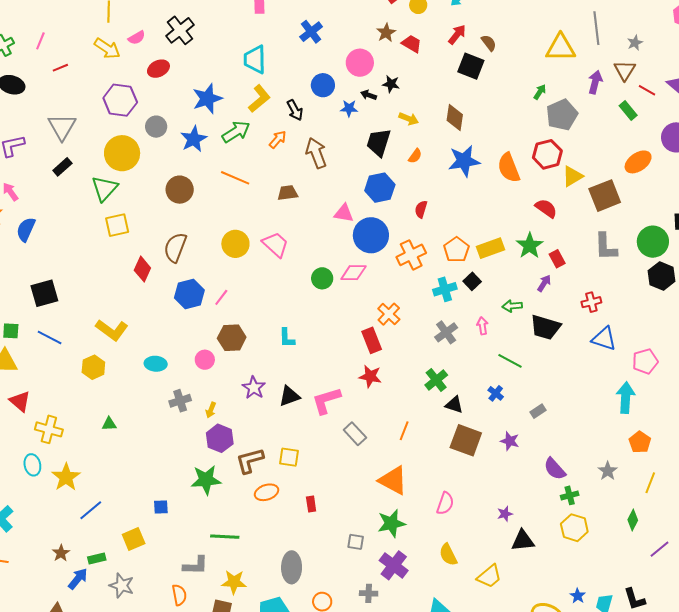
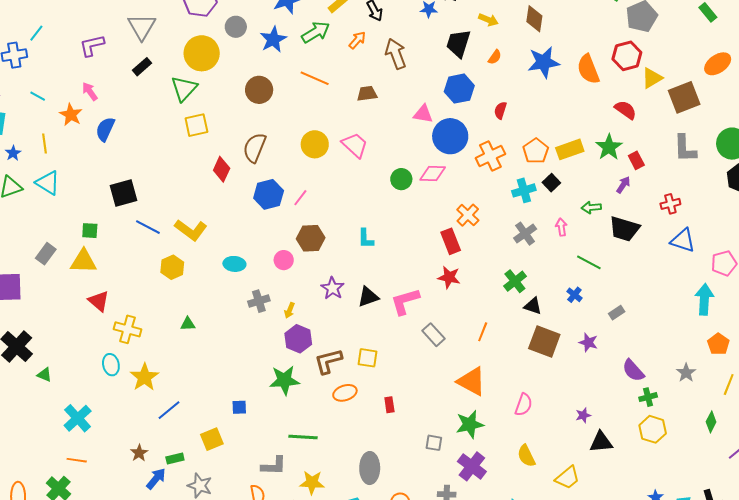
blue line: (50, 337) -> (148, 227), moved

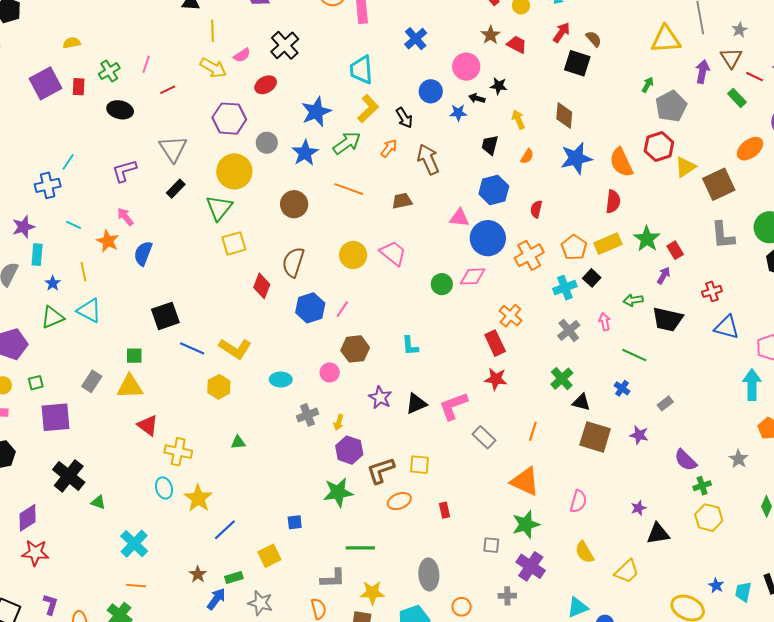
yellow arrow: (488, 20) -> (518, 119), turned -132
black trapezoid: (458, 43) -> (490, 145), size x0.7
red semicircle: (626, 110) -> (613, 202), moved, turned 65

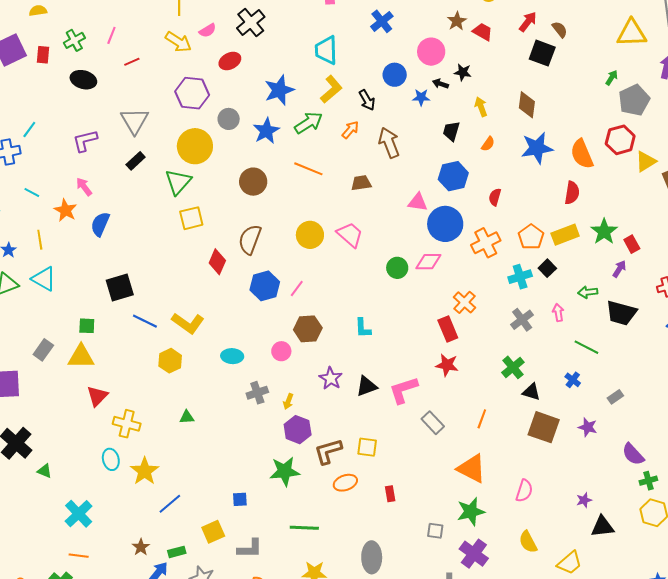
red triangle: (148, 425) -> (97, 396), turned 35
gray L-shape: (333, 578) -> (250, 549), moved

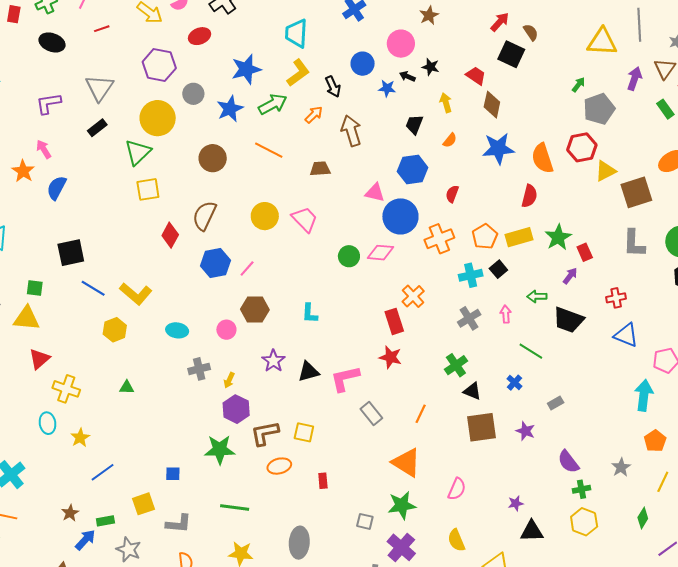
red trapezoid: (483, 32) -> (476, 76), moved
brown square: (544, 427) -> (482, 427), turned -32
yellow star: (145, 471) -> (80, 438), size x0.7

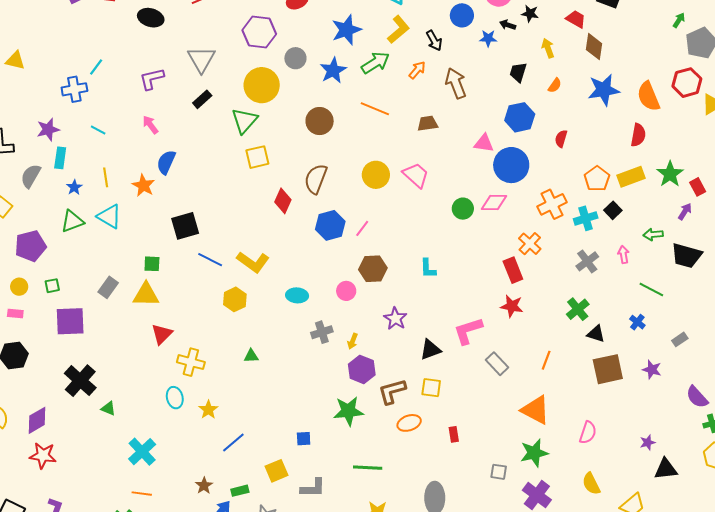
orange star: (23, 171) -> (143, 186), moved
orange cross: (439, 239) -> (552, 204), moved
black triangle: (308, 372) -> (430, 350), moved

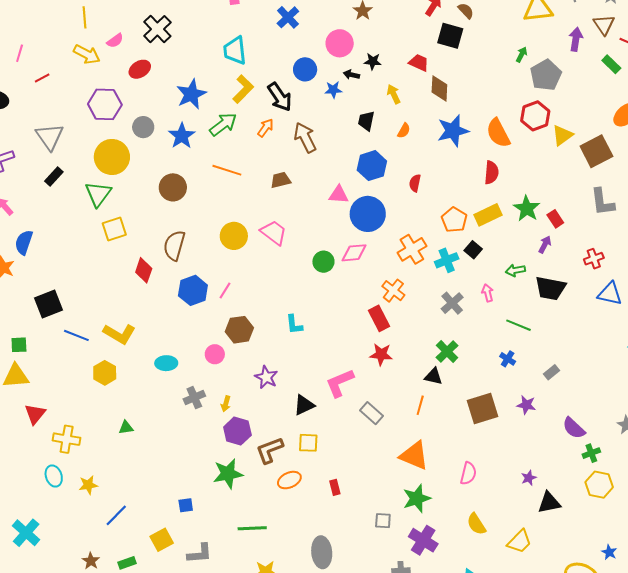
black arrow: (434, 41) -> (280, 97), size x1.4
black triangle: (596, 334) -> (433, 376), moved
yellow star: (208, 410) -> (88, 485), turned 30

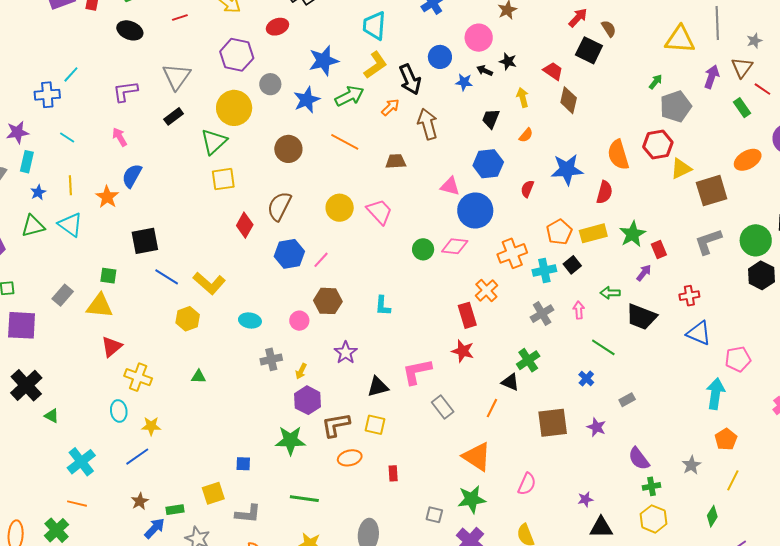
blue star: (453, 131) -> (567, 170), moved
gray L-shape: (602, 202) -> (708, 242), turned 68
blue line: (116, 515) -> (137, 457), moved

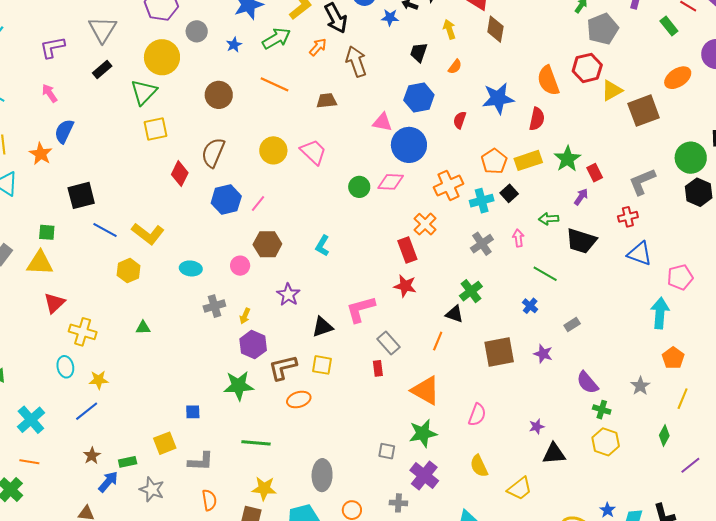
blue star: (307, 100) -> (234, 45), size x0.6
gray L-shape: (708, 242) -> (642, 182), moved
cyan L-shape: (383, 306) -> (322, 246), turned 30
red rectangle: (393, 473) -> (378, 368), moved
green cross: (652, 486) -> (602, 410), turned 30

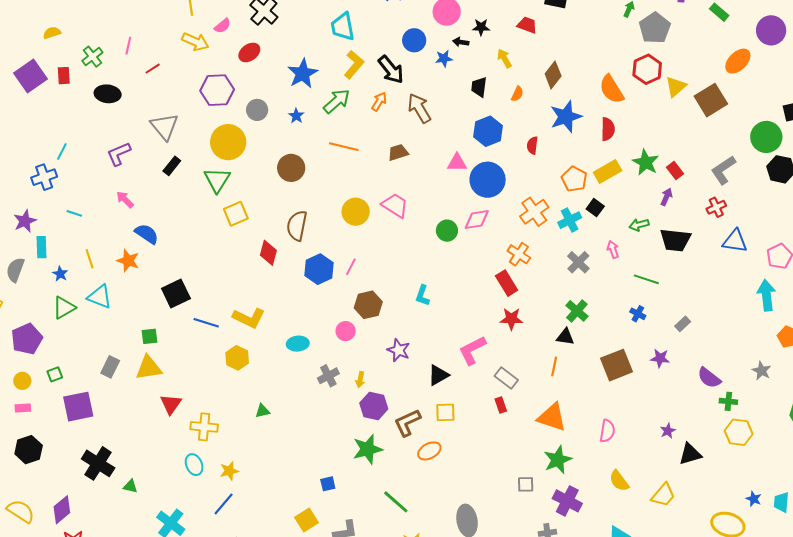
brown diamond: (495, 29) -> (553, 75), moved, turned 40
blue semicircle: (64, 131) -> (147, 234), turned 110
green line: (256, 443) -> (396, 502), turned 48

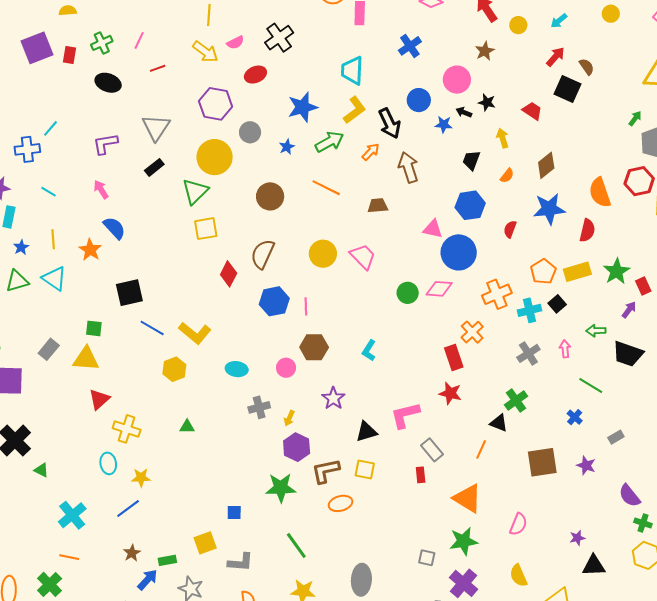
pink line: (351, 267) -> (306, 306), turned -42

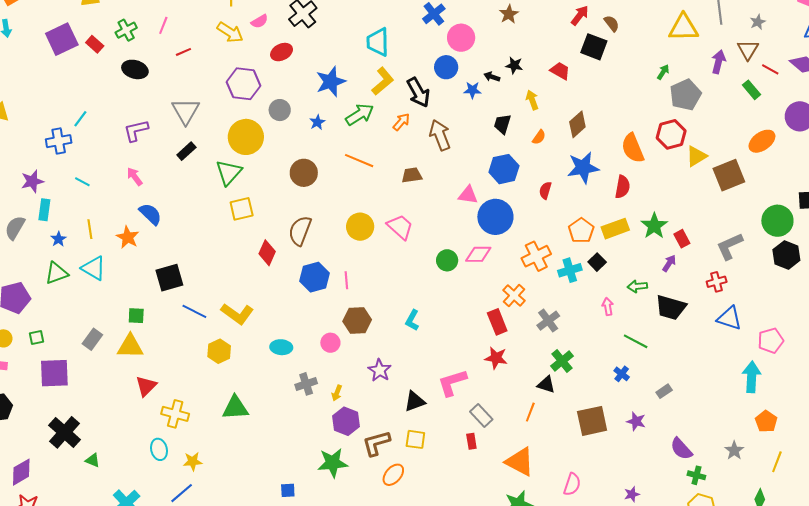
red rectangle: (69, 55) -> (95, 44), turned -54
pink circle: (457, 80) -> (461, 38), moved
gray cross: (528, 353) -> (548, 321), moved
green triangle: (187, 427) -> (235, 408), size x1.8
orange ellipse: (340, 503) -> (393, 475), turned -30

